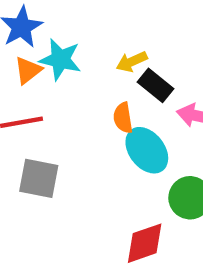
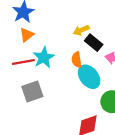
cyan star: (60, 59) -> (44, 57), moved, turned 30
gray square: (39, 178) -> (32, 91), turned -30

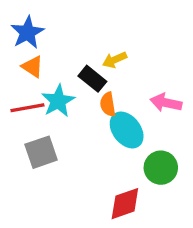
orange triangle: (27, 35) -> (33, 67), turned -49
black rectangle: (94, 43) -> (92, 79), moved

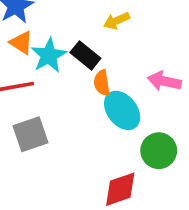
yellow arrow: (115, 60) -> (117, 21), moved
cyan star: (58, 101) -> (49, 55), moved

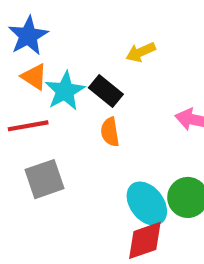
orange semicircle: (102, 83) -> (110, 132), moved
cyan ellipse: (122, 110) -> (147, 204), moved

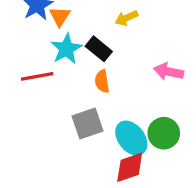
orange triangle: (34, 77) -> (60, 16), moved, turned 30
gray square: (45, 179) -> (87, 123), moved

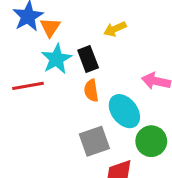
black rectangle: (99, 49) -> (88, 59), turned 30
gray square: (87, 123) -> (94, 141), moved
cyan ellipse: (131, 138) -> (124, 111), moved

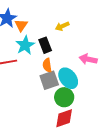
gray square: (94, 141) -> (49, 80), moved
green circle: (151, 141) -> (64, 97), moved

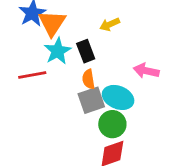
orange triangle: (21, 25) -> (52, 23), size x1.5
cyan ellipse: (68, 78) -> (118, 97), turned -30

